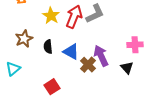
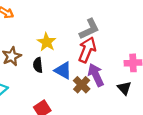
yellow star: (51, 16) -> (47, 42), moved
red arrow: (74, 17) -> (87, 50), moved

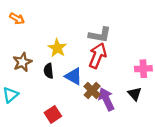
gray L-shape: (89, 29) -> (100, 35), turned 35
purple arrow: (96, 75) -> (106, 99), moved

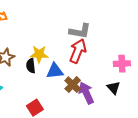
yellow star: (57, 48) -> (39, 54), moved, turned -30
blue triangle: (74, 76) -> (55, 71), turned -36

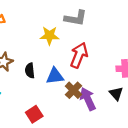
gray L-shape: (80, 31) -> (76, 18), moved
yellow star: (39, 54) -> (49, 36), moved

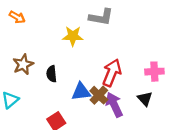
red arrow: (79, 55) -> (112, 73), moved
blue triangle: (55, 76) -> (81, 92), moved

